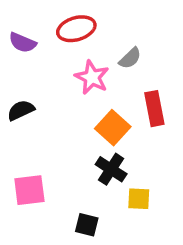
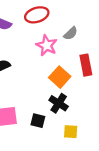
yellow square: (139, 199) -> (71, 132), moved
black square: (87, 225) -> (38, 121), moved

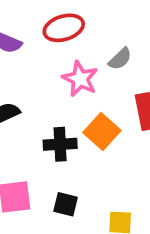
black cross: (59, 103) -> (60, 144), moved, turned -36

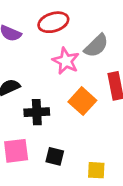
gray semicircle: (120, 59) -> (96, 46), size x1.4
black cross: (60, 144) -> (37, 112), moved

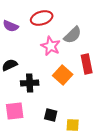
black square: (55, 156) -> (51, 115), moved

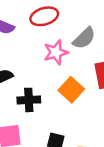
pink star: (51, 46) -> (56, 52), turned 30

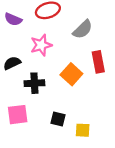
pink star: (56, 52) -> (41, 45), moved

